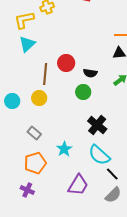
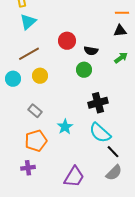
brown line: (45, 74) -> (29, 54), moved, turned 55
black cross: (97, 125) -> (98, 103), turned 36
purple trapezoid: (78, 185) -> (74, 177), moved
purple cross: (27, 190) -> (28, 168), turned -32

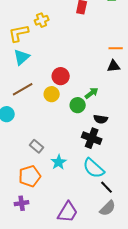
black semicircle: (91, 51) -> (101, 119), moved
green arrow: (121, 58) -> (92, 93), moved
yellow circle: (40, 76) -> (52, 94), moved
black cross: (98, 103) -> (92, 138), turned 36
gray rectangle: (35, 111) -> (37, 146), moved

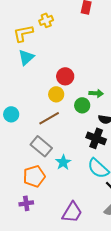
brown line: (23, 89) -> (49, 118), moved
green arrow: (92, 93) -> (96, 93), turned 40
gray rectangle: (37, 146) -> (41, 146), size x1.5

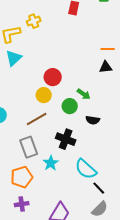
green arrow: (96, 93) -> (84, 94), turned 32
black cross: (96, 138) -> (66, 139), moved
gray rectangle: (41, 146) -> (29, 147), turned 30
purple cross: (26, 203) -> (22, 204), moved

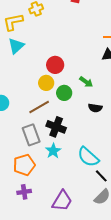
green circle: (70, 106) -> (64, 93), moved
black cross: (66, 139) -> (56, 127), moved

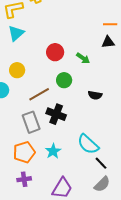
green arrow: (86, 82) -> (83, 58), moved
yellow circle: (46, 83) -> (17, 70), moved
cyan star: (53, 151) -> (53, 151), moved

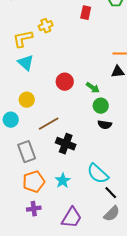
cyan triangle: (16, 33) -> (26, 63), turned -36
green circle: (64, 80) -> (101, 106), moved
gray rectangle: (31, 122) -> (27, 152), moved

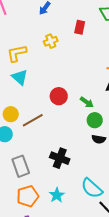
yellow cross: (46, 26) -> (51, 41), moved
yellow circle: (27, 100) -> (11, 114), moved
brown line: (49, 124) -> (33, 120), moved

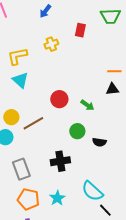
green circle: (95, 120) -> (77, 131), moved
black cross: (60, 158) -> (60, 161), turned -30
orange pentagon: (28, 196) -> (28, 199), turned 30

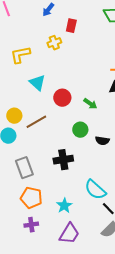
red rectangle: (80, 30) -> (71, 26), moved
cyan triangle: (20, 80) -> (37, 83), moved
cyan star: (57, 198) -> (64, 206), moved

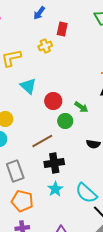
brown line: (36, 122) -> (42, 141), moved
green circle: (80, 130) -> (65, 121), moved
cyan star: (64, 206) -> (55, 189), moved

